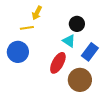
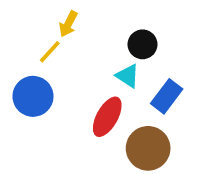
yellow line: (27, 28) -> (50, 52), turned -40

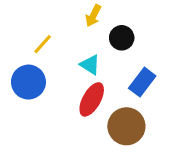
yellow arrow: (68, 24) -> (93, 16), moved
cyan triangle: (128, 76) -> (90, 65), moved

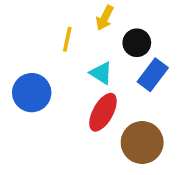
yellow line: (43, 44) -> (67, 39), moved, turned -30
blue rectangle: (142, 82) -> (153, 75), moved

